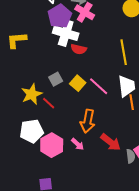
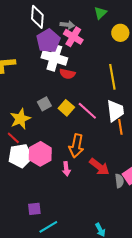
red line: (49, 103) -> (13, 138), moved
pink arrow: (78, 144) -> (66, 169), turned 40
pink hexagon: (52, 145) -> (40, 154), moved

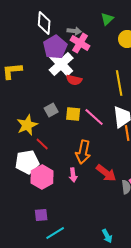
white cross: (54, 58) -> (61, 64), turned 30
yellow square: (66, 108) -> (73, 114), turned -35
red line: (13, 138) -> (42, 144), moved
pink hexagon: (40, 154) -> (42, 177), moved

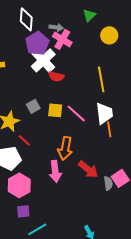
pink arrow: (73, 175) -> (55, 171), size x1.5
pink hexagon: (42, 177) -> (19, 185), moved

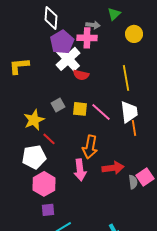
gray arrow: (56, 27) -> (93, 25), moved
pink cross: (62, 39) -> (87, 38), turned -30
red arrow: (88, 169) -> (113, 168), turned -45

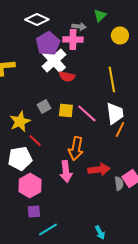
white diamond: (51, 18) -> (37, 20), turned -70
orange line: (134, 128) -> (120, 130), turned 35

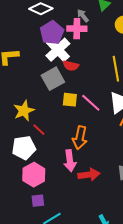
gray arrow: (79, 26) -> (83, 16), turned -136
gray square: (44, 106) -> (53, 79), moved, size x1.6
red arrow: (99, 170) -> (89, 175), moved

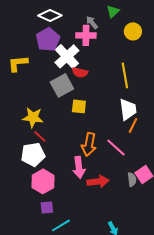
purple pentagon: (52, 33) -> (48, 39), moved
pink line: (91, 103) -> (116, 147), moved
yellow star: (24, 111) -> (33, 117), turned 30
red line: (39, 130) -> (40, 136), moved

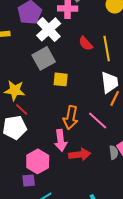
red semicircle: (80, 72) -> (86, 43), moved, turned 35
pink hexagon: (43, 181) -> (38, 161), moved

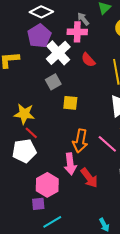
red semicircle: (86, 43) -> (88, 60), moved
gray square: (44, 58) -> (53, 82), size x0.7
red arrow: (80, 154) -> (89, 178), turned 60

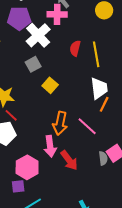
purple pentagon: (39, 36) -> (19, 18), turned 30
red semicircle: (88, 60) -> (75, 48), moved, turned 56
yellow square: (70, 103) -> (50, 85), turned 35

